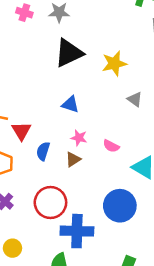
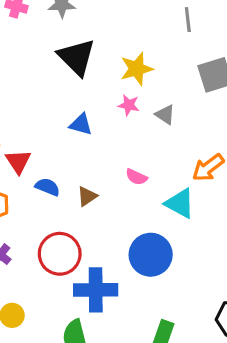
black triangle: (69, 53) -> (77, 57), turned -48
pink star: (79, 138) -> (129, 105), moved
blue semicircle: (43, 151) -> (47, 187), turned 96

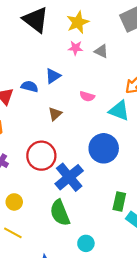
blue triangle: (81, 124) -> (53, 76), moved, turned -42
blue semicircle: (47, 187) -> (30, 86), moved
blue cross: (96, 290) -> (69, 177), turned -32

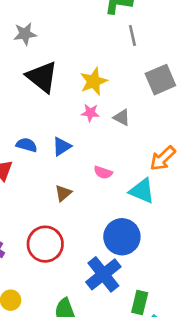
blue semicircle: (30, 86) -> (27, 145), moved
blue cross: (69, 177) -> (103, 274), moved

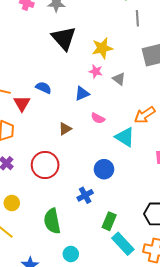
blue triangle: (62, 146) -> (82, 93), moved
blue circle: (122, 237) -> (104, 169), size x0.7
blue cross: (103, 274) -> (85, 195), size x0.6

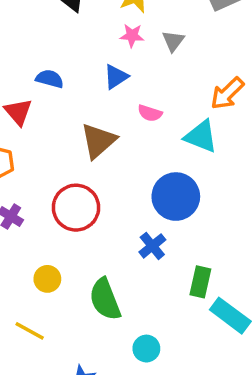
gray triangle: (119, 79) -> (173, 41), turned 40
brown triangle: (65, 129) -> (98, 141), size x1.6
blue circle: (104, 169) -> (176, 197), size x1.4
yellow circle: (12, 203) -> (47, 279), moved

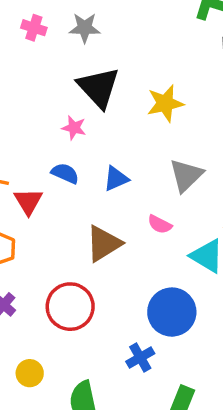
pink star: (132, 35) -> (74, 128), moved
gray triangle: (173, 41) -> (186, 175), moved, size x1.5
blue triangle: (116, 77) -> (116, 179), moved

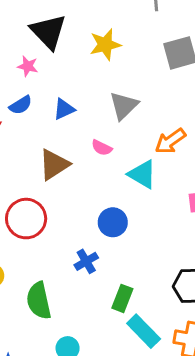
blue semicircle: (65, 173) -> (21, 105), turned 125
blue circle: (172, 312) -> (113, 222), size x0.7

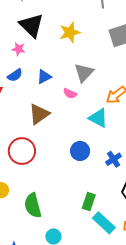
pink semicircle: (102, 148) -> (70, 93), moved
blue cross: (86, 261) -> (114, 159), moved

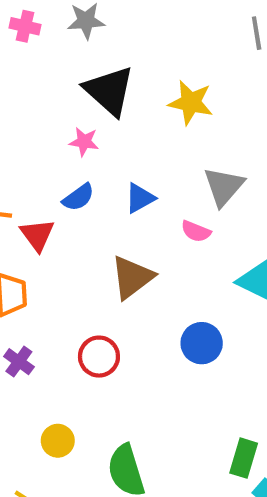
yellow star: (70, 32) -> (191, 103), turned 30
red circle: (22, 151) -> (99, 357), size x0.7
blue circle: (80, 151) -> (202, 343), moved

